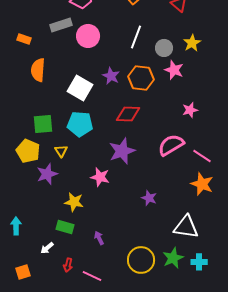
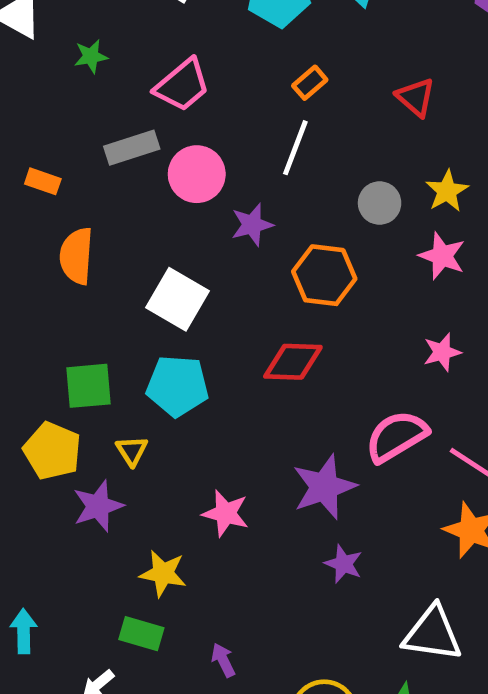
white line: (136, 37) -> (295, 148), moved
pink star: (174, 70) -> (442, 256), moved
purple star: (111, 76) -> (252, 225), moved, turned 30
purple star: (122, 151) -> (324, 487), moved

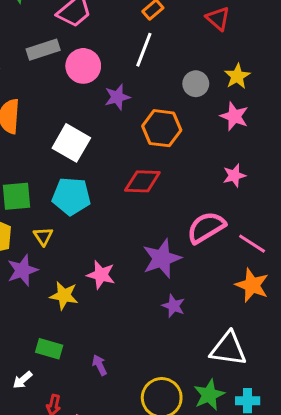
yellow star: (163, 573) -> (64, 295), moved

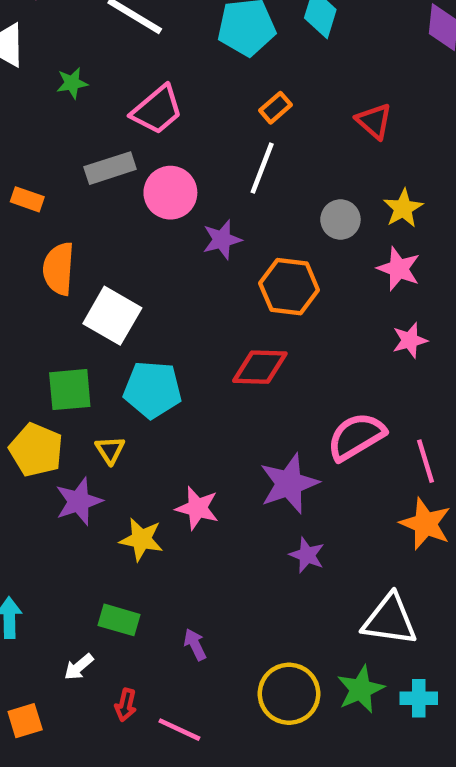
white square: (71, 143) -> (112, 316), moved
pink star: (234, 176) -> (410, 340), moved
pink line: (252, 244) -> (425, 461), turned 40

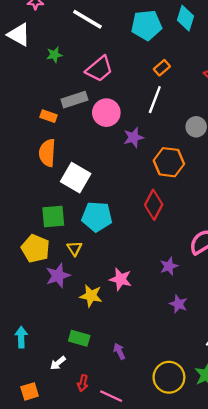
orange rectangle: (27, 199) -> (48, 116), moved
red diamond: (260, 367) -> (154, 205), turned -64
purple star: (289, 483) -> (169, 266), size x0.6

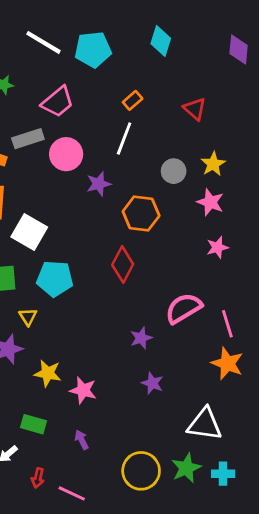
cyan pentagon: (147, 25) -> (93, 49), moved
pink star: (121, 279) -> (83, 390), moved

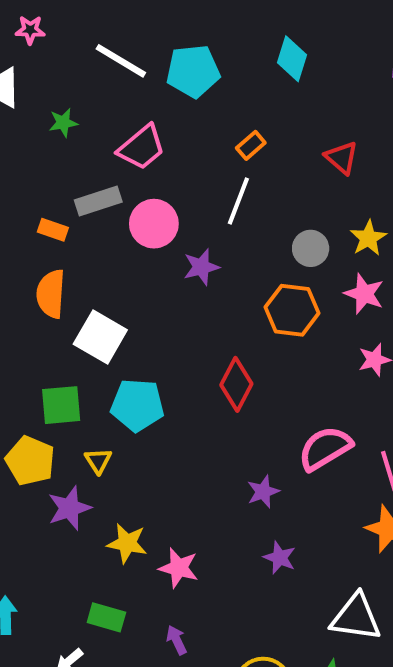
orange hexagon: (141, 214) -> (292, 310), moved

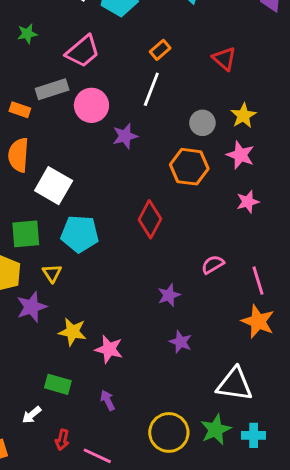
pink semicircle: (325, 448) -> (213, 265), size x0.6

